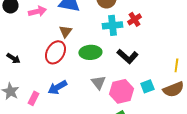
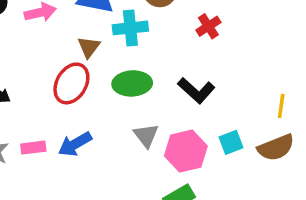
cyan cross: (112, 25) -> (130, 28), moved
pink rectangle: (33, 98) -> (33, 148), moved, turned 56

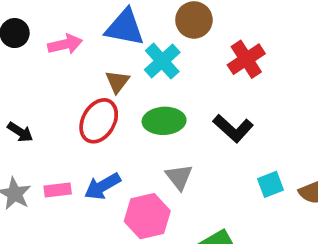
red cross: (208, 26) -> (246, 59), size x1.4
cyan cross: (130, 28) -> (162, 61), turned -36
pink hexagon: (186, 151) -> (147, 216), moved

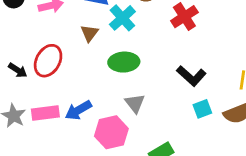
red ellipse: (99, 121) -> (48, 61), moved
black L-shape: (233, 128) -> (191, 76), moved
pink rectangle: (58, 190) -> (45, 113), size x1.4

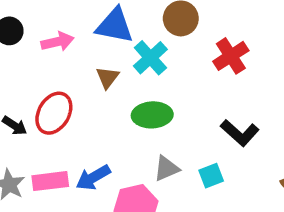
gray triangle: (135, 103) -> (166, 169), turned 45
cyan square: (202, 109) -> (211, 176), moved

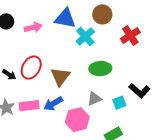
brown triangle: (107, 77) -> (60, 77), moved, size x1.5
green ellipse: (152, 115) -> (100, 69), moved
black L-shape: (240, 133) -> (139, 91), moved

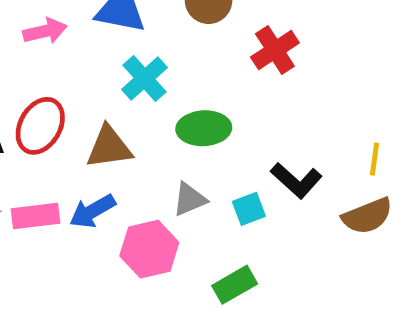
cyan cross: (85, 36) -> (145, 78), moved
brown triangle: (60, 77) -> (109, 147), turned 45

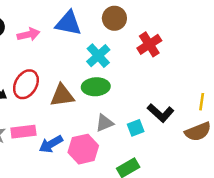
cyan cross: (145, 78) -> (98, 56), moved
green ellipse: (204, 128) -> (96, 87), moved
blue arrow: (92, 211) -> (51, 144), moved

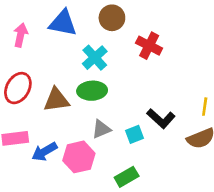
pink arrow: (28, 34) -> (21, 35), turned -65
red cross: (149, 44) -> (149, 46), turned -30

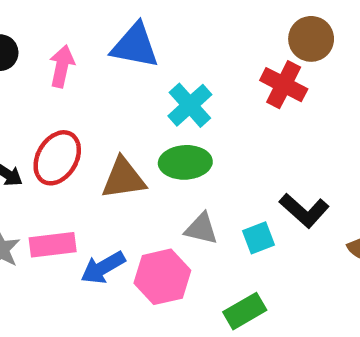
brown circle: (112, 18) -> (311, 39), moved
gray triangle: (101, 129) -> (201, 229), turned 36

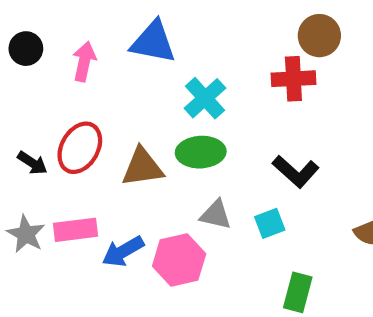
red cross: (284, 85) -> (293, 79), turned -30
black L-shape: (304, 210) -> (296, 172), moved
green rectangle: (245, 311) -> (298, 292), moved, turned -45

